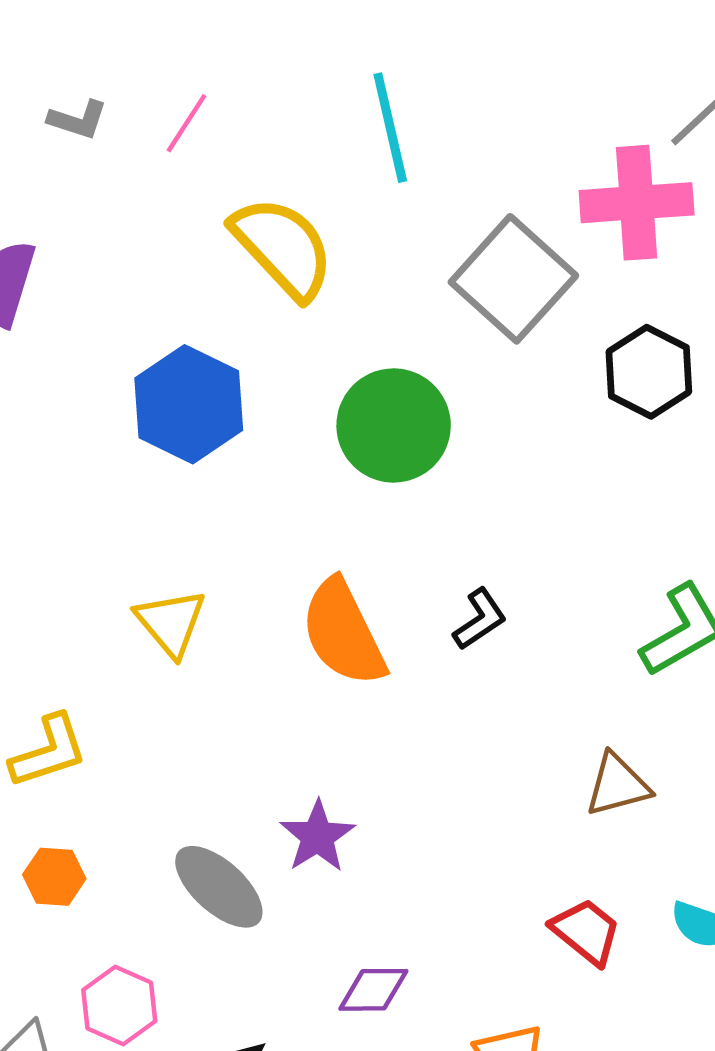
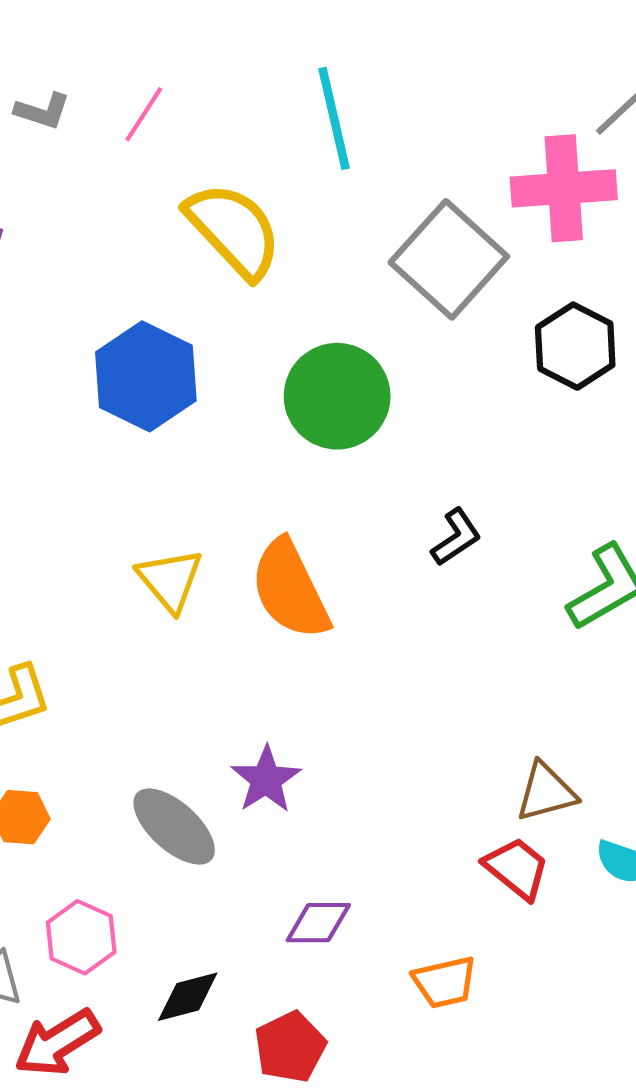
black L-shape: (480, 619) -> (456, 537), moved
yellow triangle: (171, 623) -> (170, 580), moved
brown triangle: (618, 785) -> (546, 792), moved

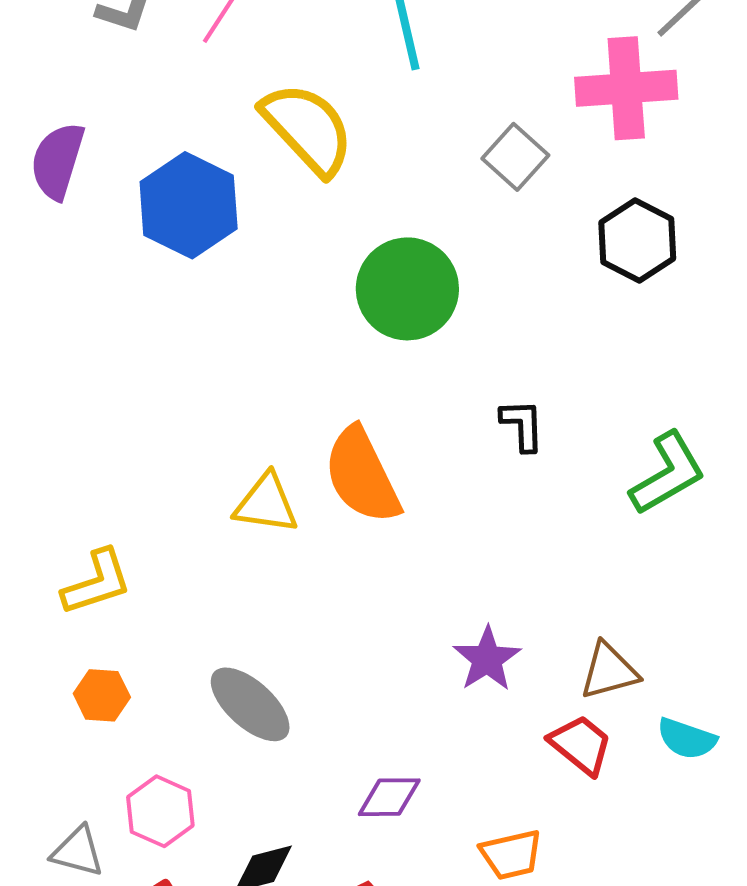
gray square: (449, 259) -> (515, 157), size x0.6
blue hexagon: (146, 376) -> (189, 205), moved
black L-shape: (456, 537) -> (522, 425), turned -58
yellow triangle: (170, 580) -> (266, 504), moved, turned -42
purple star: (266, 780) -> (487, 659), moved

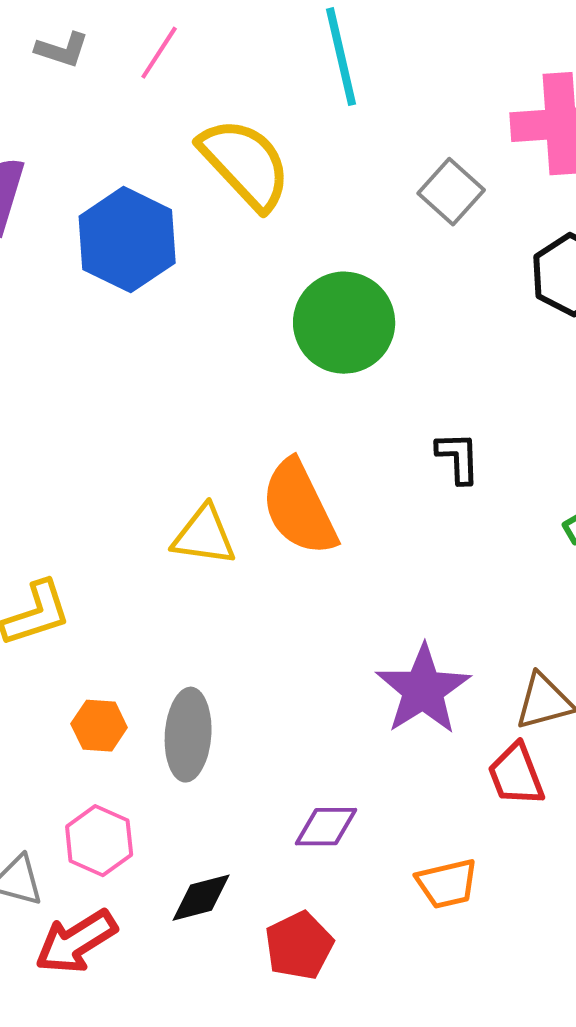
purple star: (487, 659) -> (423, 690), size x1.4
orange hexagon: (102, 695) -> (99, 726), moved
gray ellipse: (250, 704) -> (188, 735), turned 52
red trapezoid: (581, 745) -> (516, 775), turned -150

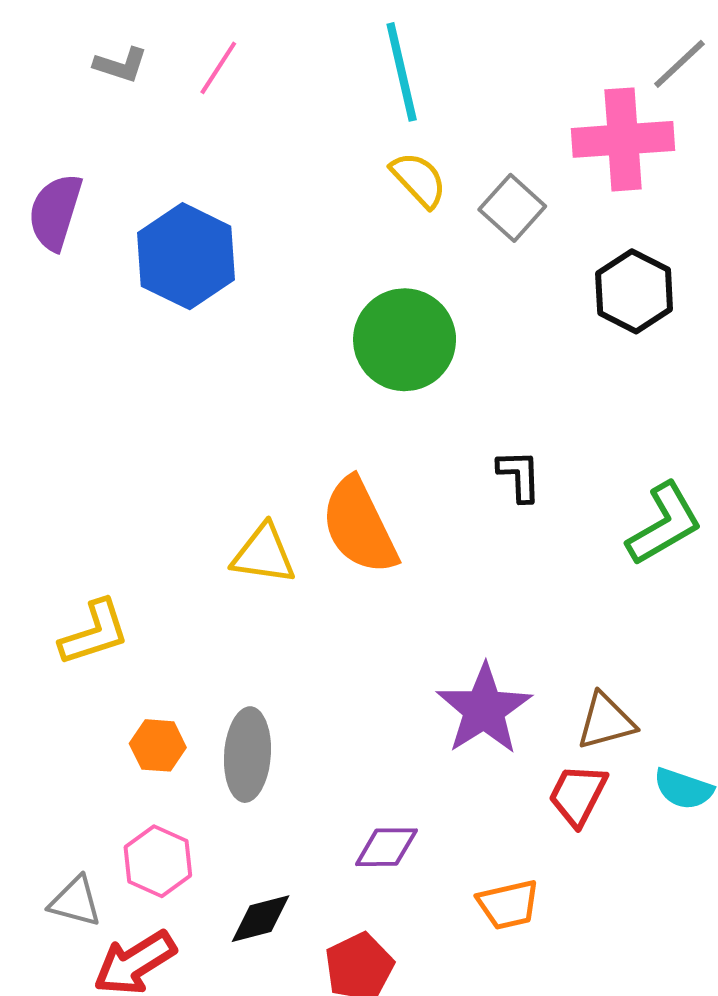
yellow semicircle: (245, 164) -> (419, 180), moved, size x0.6
red trapezoid: (516, 775) -> (578, 795), turned 48

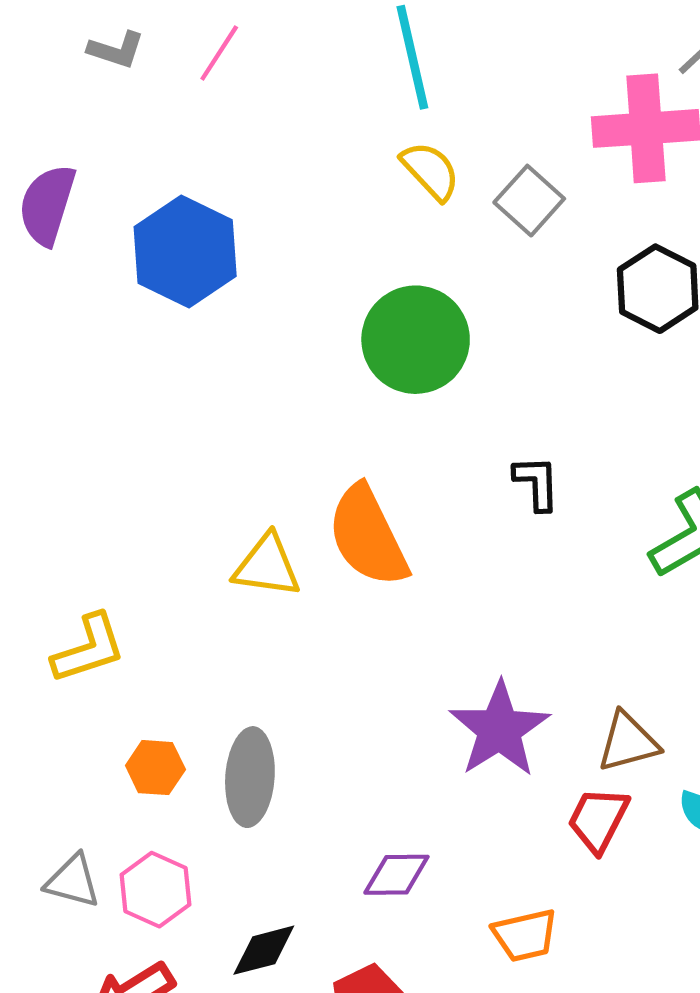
gray triangle: (75, 902) -> (73, 881), moved

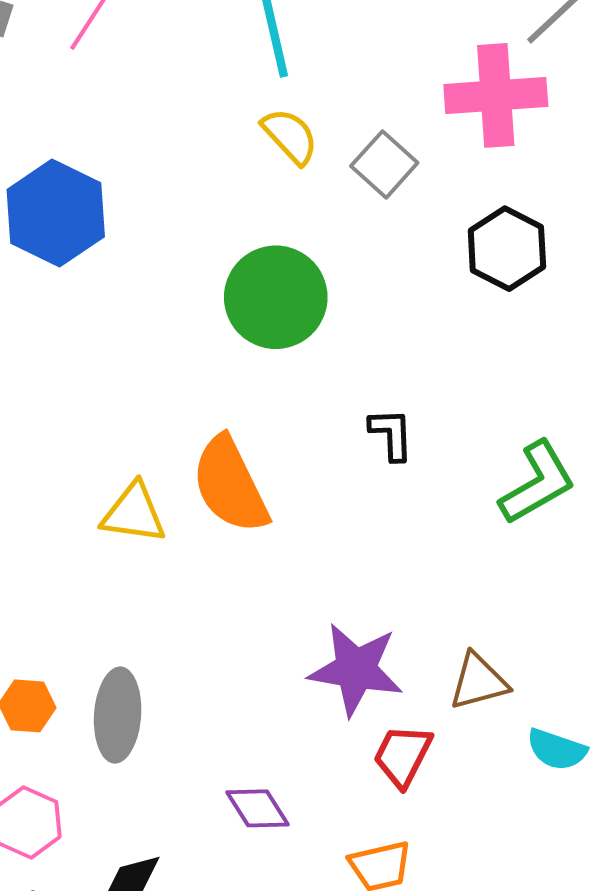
purple star: (499, 729) -> (356, 669), turned -30
red trapezoid: (598, 820) -> (403, 756), moved
purple diamond: (396, 875) -> (258, 808), turned 58

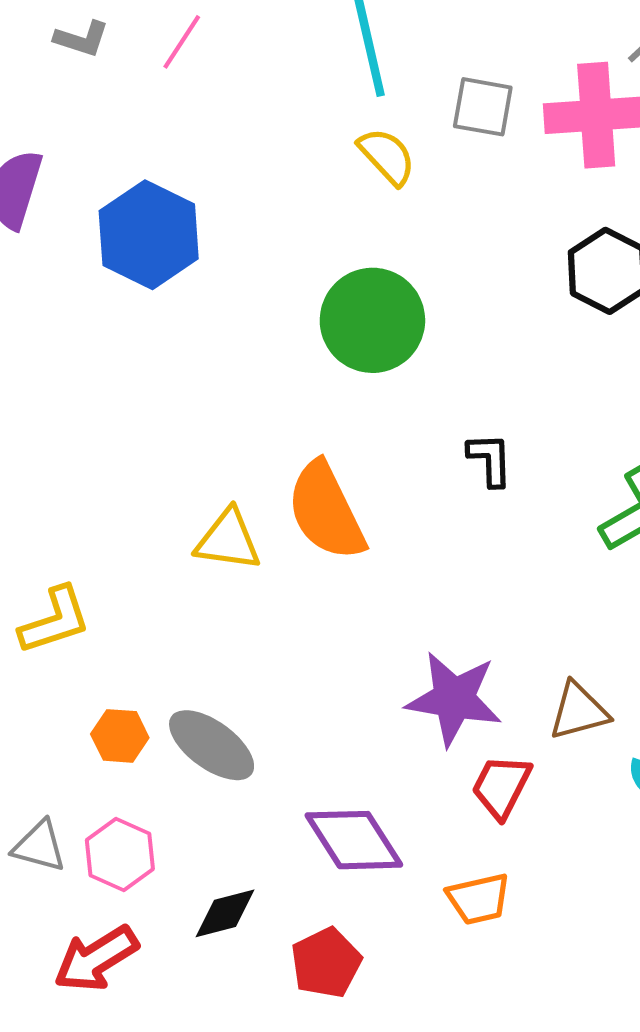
gray square: (384, 164) -> (483, 107), moved, turned -32
gray ellipse: (118, 715) -> (212, 745), turned -58
purple diamond: (258, 808) -> (354, 840), size x1.5

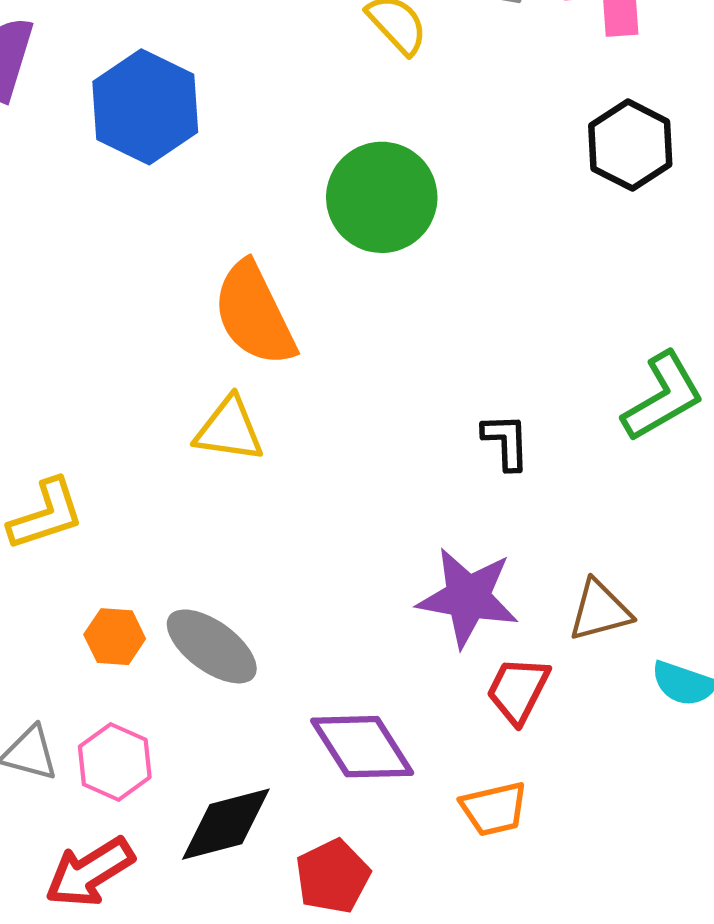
black L-shape: (490, 460) -> (506, 442), moved
orange semicircle: (326, 511) -> (254, 314), moved
black diamond: (225, 913) -> (226, 824), size x1.4

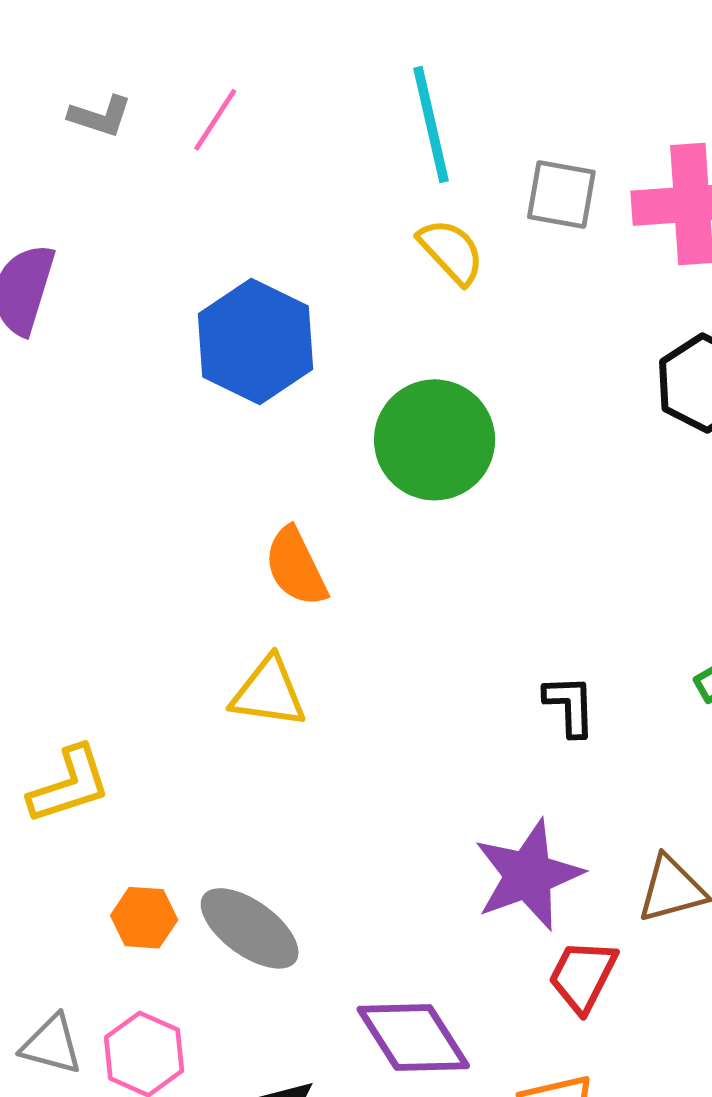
blue hexagon: (145, 107) -> (256, 341), moved
orange semicircle: (254, 314) -> (296, 567), size x0.7
purple star: (468, 597) -> (528, 875), turned -30

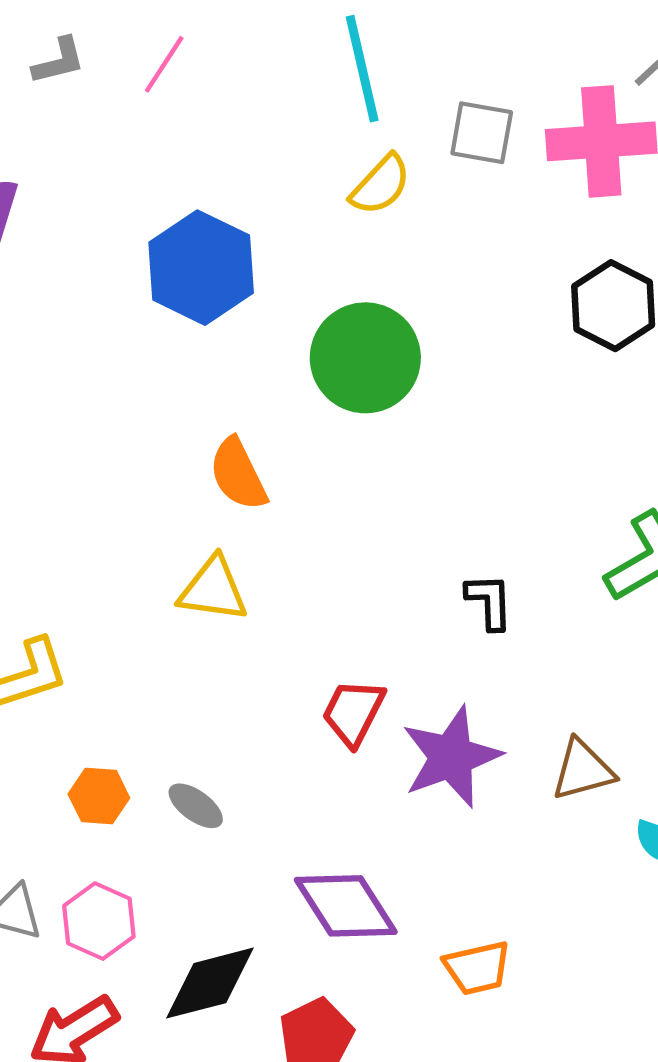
gray L-shape: (100, 116) -> (59, 61), turned -32
yellow semicircle: (451, 251) -> (381, 185), turned 86
gray ellipse: (250, 928) -> (196, 806), size x0.6
red trapezoid: (583, 976) -> (353, 712), moved

